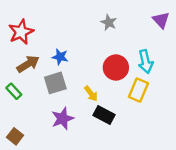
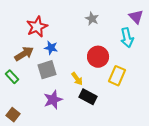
red star: (21, 32) -> (37, 27), moved
cyan arrow: (146, 62) -> (127, 38), moved

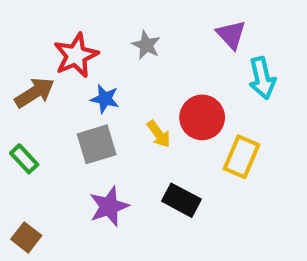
purple triangle: (136, 17) -> (231, 35), moved
gray star: (92, 19) -> (146, 45), moved
brown arrow: (24, 54) -> (35, 93), moved
yellow arrow: (77, 79) -> (159, 134), moved

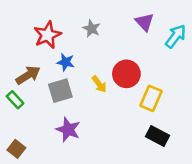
cyan arrow: (262, 78) -> (176, 36), moved, turned -130
brown arrow: (35, 93) -> (28, 75), moved
black rectangle: (181, 200) -> (158, 136), moved
purple star: (109, 206) -> (68, 130), turned -30

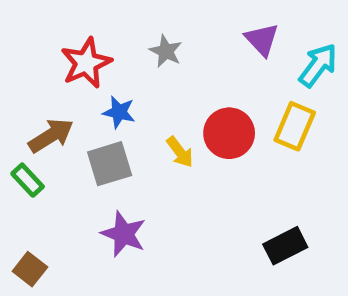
yellow rectangle: (151, 98) -> (295, 126), moved
black rectangle: (158, 136) -> (285, 246), turned -55

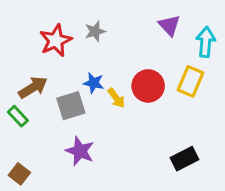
gray star: (166, 51) -> (95, 31), moved, turned 30
cyan arrow: (318, 65) -> (206, 42), turned -32
blue star: (119, 112) -> (94, 83), moved

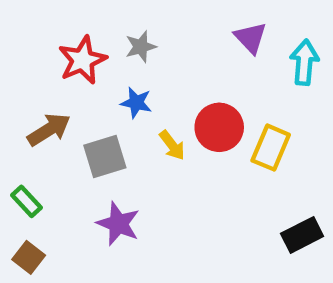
yellow rectangle: (191, 81) -> (271, 148), moved
blue star: (94, 83) -> (136, 103), moved
green rectangle: (18, 116) -> (26, 201), moved
black rectangle: (184, 159) -> (302, 235), moved

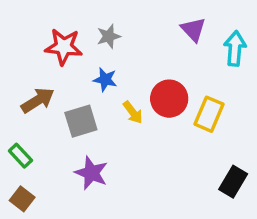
red star: (82, 60) -> (64, 47), turned 30
black rectangle: (302, 235) -> (233, 182), turned -32

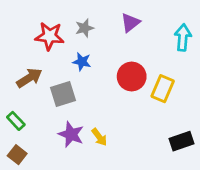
purple triangle: (193, 29) -> (130, 23), moved, turned 35
yellow arrow: (133, 112) -> (99, 137), moved
black rectangle: (233, 182) -> (181, 141), turned 40

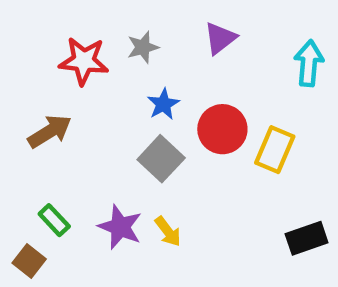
blue star: (82, 62) -> (163, 104), moved, turned 30
gray square: (63, 94) -> (161, 159), moved, turned -30
green rectangle: (16, 121) -> (54, 220), moved

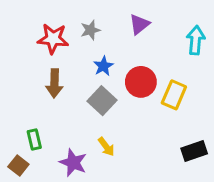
brown arrow: (50, 131) -> (54, 83), moved, turned 124
green rectangle: (54, 220) -> (34, 140), turned 30
purple star: (120, 227) -> (73, 163), moved

